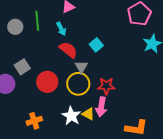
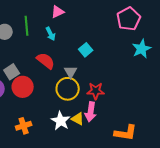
red semicircle: (68, 50) -> (46, 61), moved
red circle: (47, 82) -> (23, 87), moved

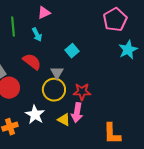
white star: (61, 121) -> (35, 115), moved
orange L-shape: (126, 133) -> (112, 134), turned 80

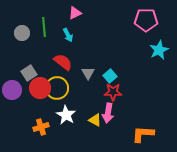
pink pentagon: (115, 20) -> (146, 20), turned 30
cyan square: (72, 51) -> (110, 76), moved
yellow circle: (54, 90) -> (57, 88), moved
orange L-shape: (112, 134) -> (143, 134), turned 95

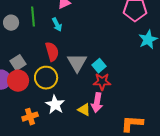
red semicircle: (63, 62) -> (52, 52), turned 36
gray triangle: (88, 73) -> (77, 63), size x1.5
red circle: (40, 88) -> (18, 81), moved

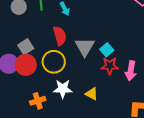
pink arrow: (97, 103) -> (131, 71), moved
white star: (55, 105) -> (63, 89), turned -30

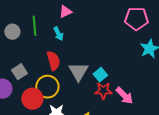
red circle: (26, 65) -> (32, 99), moved
pink arrow: (131, 71) -> (124, 96), turned -54

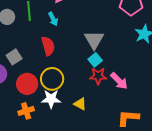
gray triangle: (78, 72) -> (94, 40), moved
yellow circle: (47, 87) -> (52, 79), moved

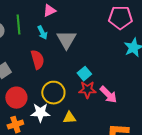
gray triangle: (94, 40) -> (66, 40), moved
yellow circle: (52, 79) -> (53, 93), moved
yellow triangle: (80, 104) -> (69, 118), turned -32

